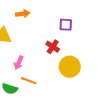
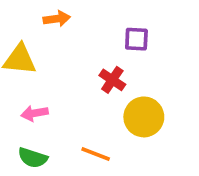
pink arrow: (19, 63) -> (35, 113), moved, turned 56
orange line: (29, 81) -> (96, 154), moved

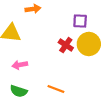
yellow circle: (144, 117) -> (89, 44), moved

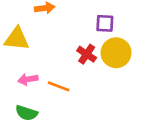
orange line: (56, 89) -> (59, 86), moved

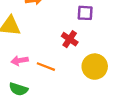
yellow circle: (116, 53) -> (95, 67), moved

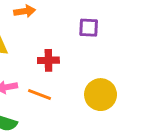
red cross: (70, 39) -> (48, 60), moved, turned -35

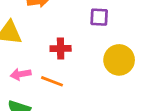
yellow circle: (101, 95) -> (119, 60), moved

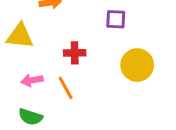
orange line: (52, 81) -> (66, 88), turned 40

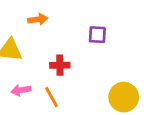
yellow circle: (137, 65) -> (124, 97), moved

